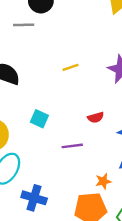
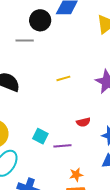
cyan square: (39, 119) -> (40, 136), moved
orange star: (103, 181) -> (76, 175), moved

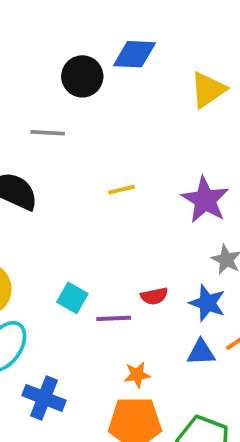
gray line: (25, 41) -> (48, 133), moved
red semicircle: (83, 122) -> (154, 296), moved

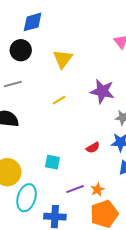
blue diamond: (135, 54) -> (33, 22), moved
yellow triangle: (208, 90) -> (63, 59), moved
purple line: (114, 318) -> (75, 189), moved

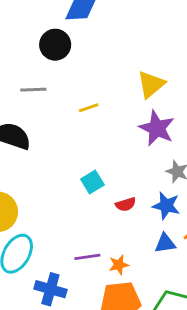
yellow triangle: (63, 59) -> (151, 84), moved
yellow line: (59, 100) -> (89, 108), moved
cyan square: (52, 162) -> (92, 182), moved, turned 35

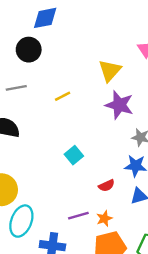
red semicircle: (126, 204) -> (107, 186), moved

